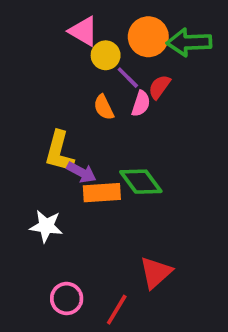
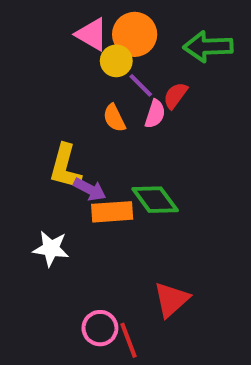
orange circle: (148, 37) -> (135, 34), moved
pink circle: (67, 298) -> (100, 328), moved
red line: (117, 310) -> (128, 340), turned -52

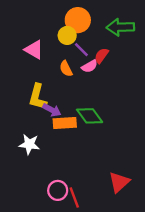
pink triangle: (92, 34) -> (34, 50), moved
pink semicircle: (155, 114) -> (90, 66), turned 42
red triangle: (171, 300) -> (119, 182), moved

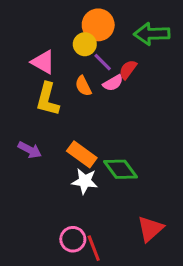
yellow L-shape: (38, 97) -> (48, 99), moved
purple arrow: (52, 110) -> (30, 150), moved
green diamond: (90, 116) -> (120, 169), moved
orange rectangle: (65, 123) -> (82, 154), turned 40
white star: (29, 144) -> (85, 181), moved

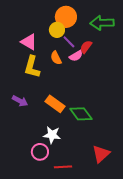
white star: (85, 181) -> (52, 135), moved
pink circle: (73, 239) -> (40, 152), moved
red line: (94, 248) -> (63, 167), turned -72

